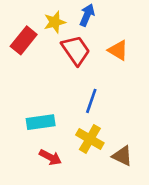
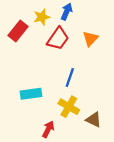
red trapezoid: (76, 50) -> (58, 39), turned 70
orange triangle: (118, 50) -> (90, 39), turned 42
red arrow: (50, 157) -> (48, 129), moved, turned -91

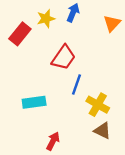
red trapezoid: (58, 39) -> (64, 57), moved
orange triangle: (90, 39) -> (112, 23), moved
yellow cross: (69, 107) -> (98, 105), moved

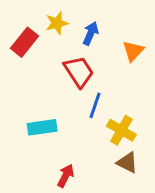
blue arrow: (73, 13) -> (91, 33), moved
orange triangle: (112, 23) -> (133, 51), moved
red trapezoid: (64, 57) -> (79, 72), turned -68

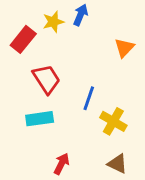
blue arrow: (91, 33) -> (81, 15), moved
red trapezoid: (79, 72) -> (46, 79), moved
brown triangle: (127, 163) -> (117, 164), moved

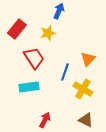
yellow star: (53, 22) -> (48, 33), moved
orange triangle: (124, 48) -> (88, 59), moved

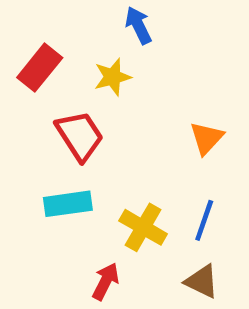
blue arrow: (59, 11) -> (138, 25), turned -49
blue line: (65, 72) -> (204, 220), moved
yellow cross: (83, 89) -> (143, 227), moved

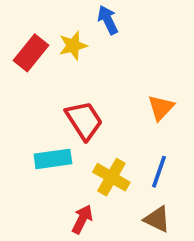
yellow star: (113, 77) -> (73, 46), moved
red trapezoid: (80, 136) -> (84, 120), moved

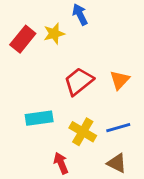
red trapezoid: (84, 120) -> (79, 81), moved, turned -96
blue line: (159, 172) -> (118, 128), turned 55
red arrow: (82, 219) -> (61, 163), turned -50

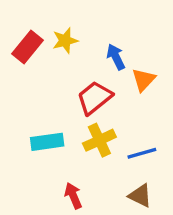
blue arrow: (80, 15) -> (116, 57), moved
orange triangle: (120, 80) -> (144, 80), moved
yellow cross: (83, 132) -> (99, 140), moved, turned 35

